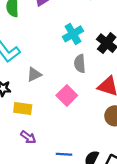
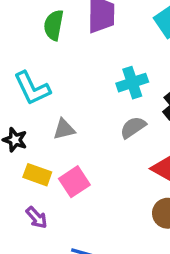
gray semicircle: (80, 64) -> (133, 127), turned 48
pink square: (67, 95) -> (74, 182), moved

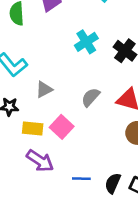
gray semicircle: (133, 127) -> (91, 97), moved
purple arrow: (37, 218) -> (40, 161), size x1.5

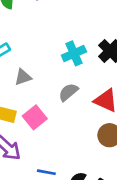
cyan cross: (86, 42) -> (74, 53), moved

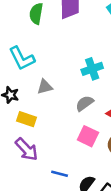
pink square: (35, 117) -> (88, 136), moved, turned -30

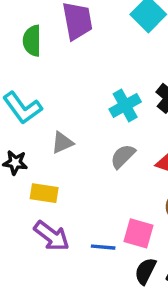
pink square: (88, 136) -> (139, 233), moved
blue line: (60, 174) -> (103, 247), moved

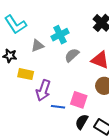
cyan cross: (125, 105) -> (60, 35), moved
purple arrow: (52, 236) -> (43, 90), moved, turned 70

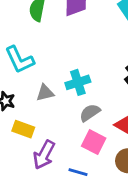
pink square: (79, 100) -> (94, 142), moved
blue line: (58, 107) -> (78, 172), moved

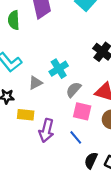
blue line: (78, 172) -> (76, 137), turned 48

